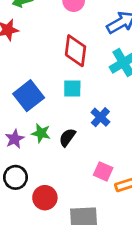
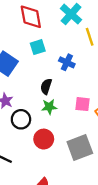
green star: (41, 133) -> (49, 107), moved
black circle: (16, 177) -> (21, 119), moved

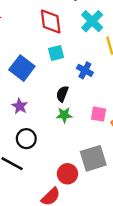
black circle: (21, 119) -> (26, 139), moved
red circle: (44, 139) -> (67, 174), moved

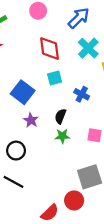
purple star: (20, 106) -> (31, 120), moved
black circle: (26, 139) -> (16, 151), moved
red circle: (67, 174) -> (74, 200), moved

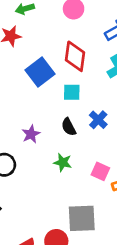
blue square: (23, 92) -> (40, 72), moved
black semicircle: (60, 116) -> (69, 127), moved, turned -64

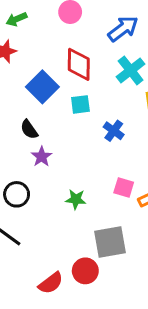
black semicircle: (69, 127) -> (29, 129), moved
green star: (63, 162) -> (76, 199), moved

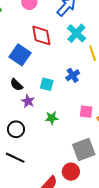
cyan square: (80, 104) -> (47, 84), moved, turned 32
blue cross: (114, 131) -> (73, 75), turned 32
green star: (76, 199) -> (52, 118), moved

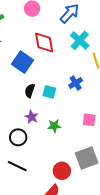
black semicircle: (16, 85) -> (30, 91), moved, turned 64
purple star: (28, 101) -> (32, 117), moved
red circle: (71, 172) -> (62, 171), moved

